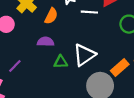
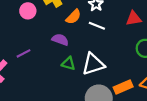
white line: (89, 12) -> (97, 26), moved

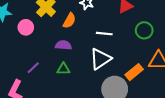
white line: (97, 26) -> (104, 34), moved
green triangle: (68, 64) -> (63, 69), moved

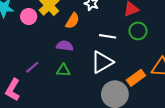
pink circle: (26, 27) -> (29, 17), moved
green circle: (144, 30) -> (138, 31), moved

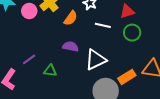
white line: (108, 36) -> (103, 25), moved
purple semicircle: (65, 46) -> (70, 46), moved
green triangle: (63, 70) -> (50, 71), moved

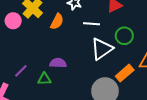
green circle: (132, 33) -> (124, 36), moved
purple semicircle: (70, 46) -> (58, 63), moved
white triangle: (96, 60) -> (102, 49), moved

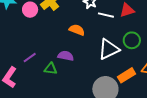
orange semicircle: (57, 22) -> (77, 30), moved, turned -105
white line: (91, 24) -> (106, 15), moved

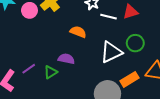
purple line: (30, 58) -> (29, 69), moved
green triangle: (51, 69) -> (51, 72), turned -40

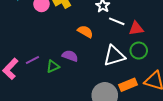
red triangle: (130, 12) -> (136, 29), moved

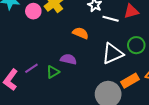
red triangle: (136, 29) -> (131, 11), moved

